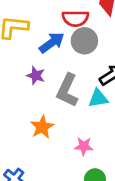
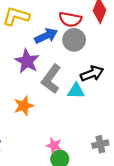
purple star: (36, 76) -> (27, 61), size x1.5
pink star: (84, 146) -> (54, 145), moved

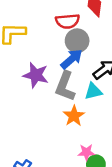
blue arrow: (46, 36) -> (72, 59), moved
orange star: (24, 106) -> (74, 116), moved

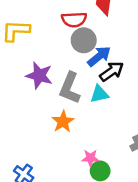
blue arrow: (72, 59) -> (99, 56), moved
orange star: (74, 116) -> (63, 122), moved

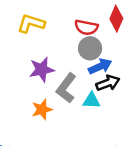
purple star: (39, 75) -> (42, 70), turned 30
orange star: (63, 122) -> (42, 109), moved

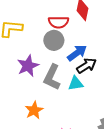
gray circle: (90, 48) -> (54, 40), moved
orange star: (42, 109) -> (34, 110), moved

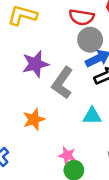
gray circle: (54, 40) -> (90, 40), moved
cyan triangle: (76, 83) -> (92, 116), moved

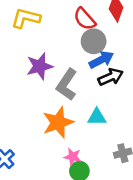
red semicircle: (82, 17) -> (85, 19), turned 40
orange star: (34, 119) -> (58, 122), moved, size x1.4

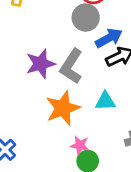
gray circle: (94, 41) -> (86, 18), moved
purple star: (40, 66) -> (40, 64), moved

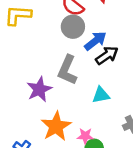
purple star: (40, 64) -> (39, 89), moved
orange star: (63, 108) -> (56, 126), moved

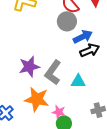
gray L-shape: (67, 70) -> (53, 72), moved
orange star: (56, 126) -> (37, 99), turned 30

